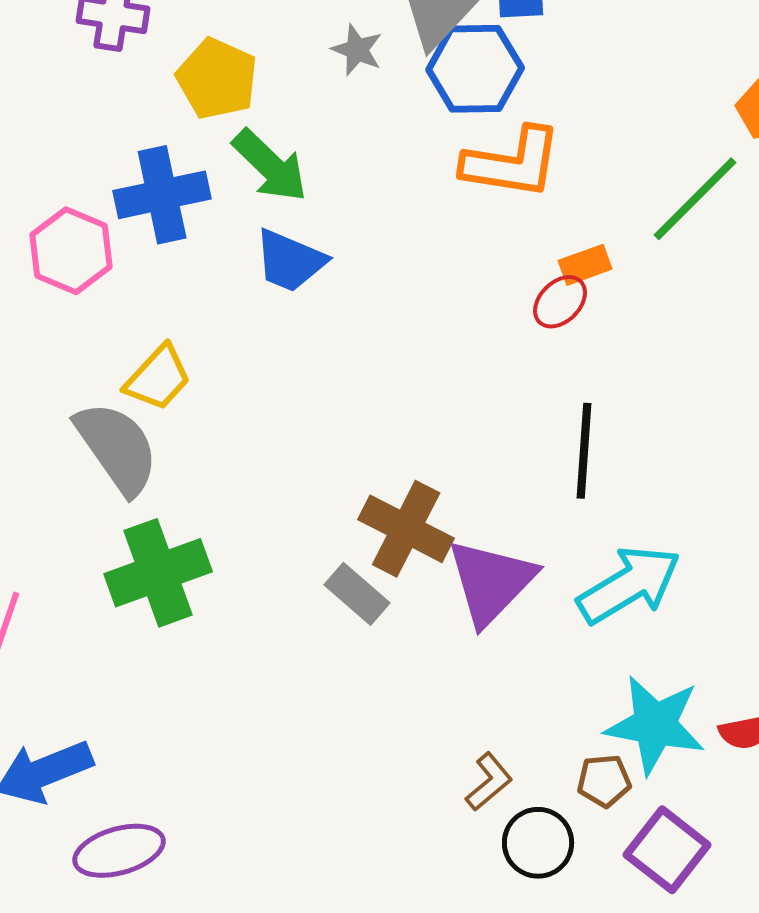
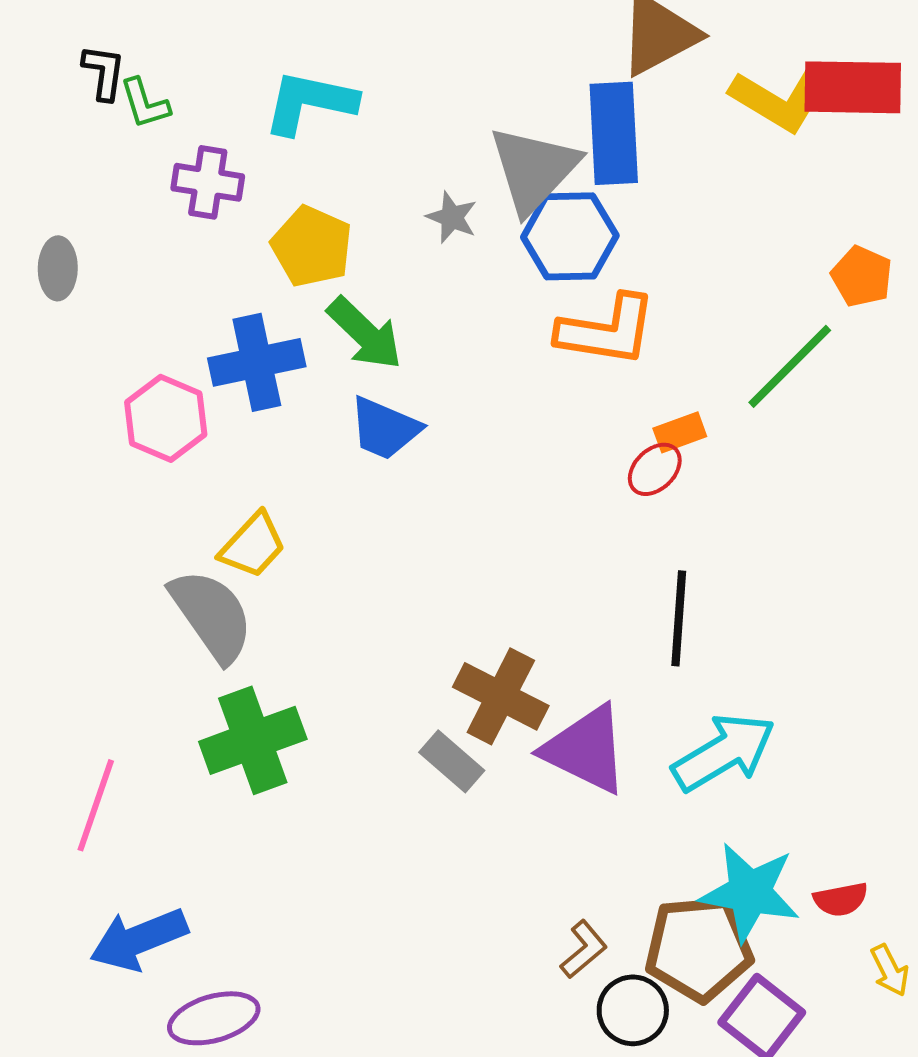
purple triangle: (491, 582) -> (586, 749), turned -48
brown pentagon: (604, 781) -> (699, 948), size x2.0

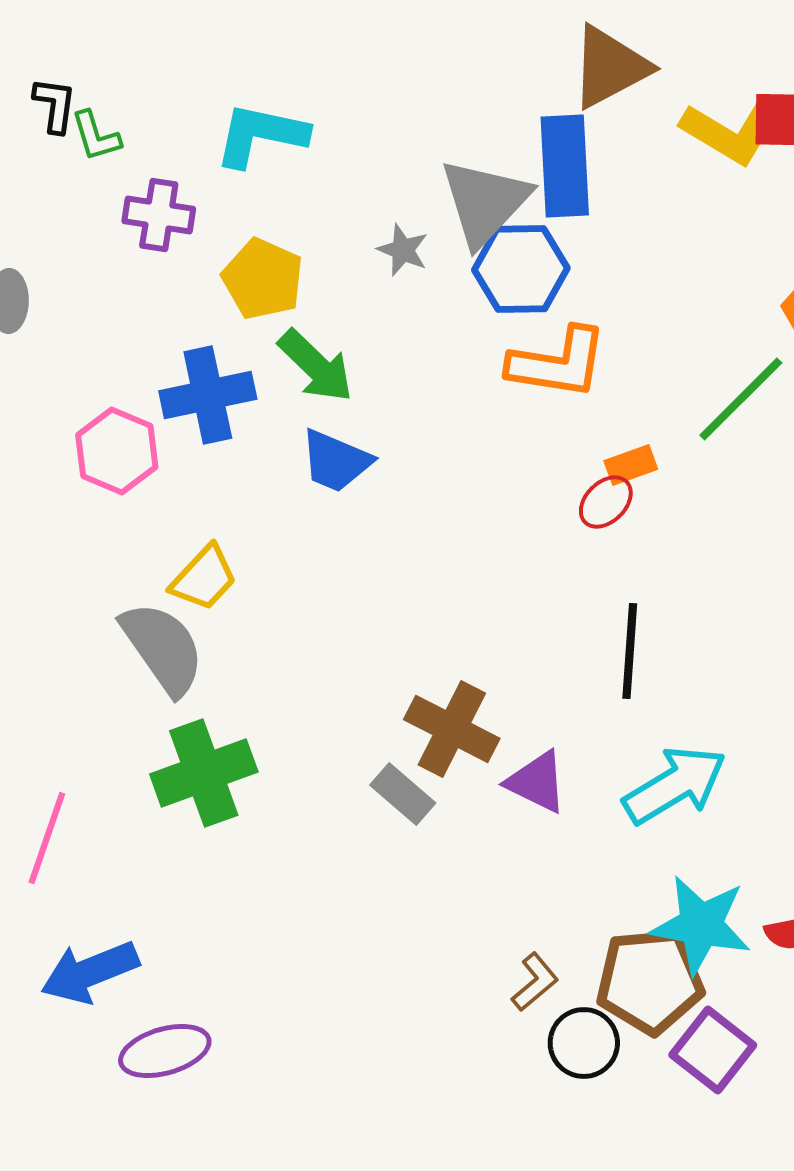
purple triangle: (586, 749) -> (537, 782), size x0.7

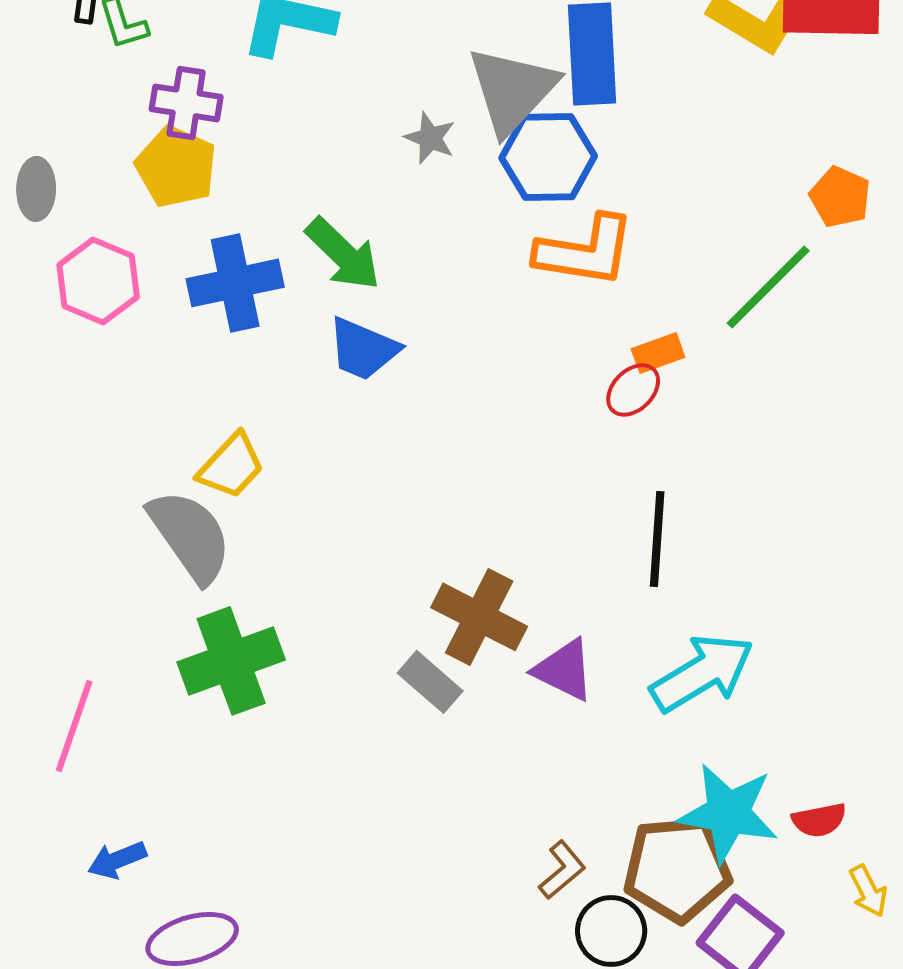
yellow pentagon: (263, 279) -> (176, 167), moved
pink hexagon: (117, 451) -> (98, 281), moved
blue arrow: (90, 972) -> (117, 860), size x0.6

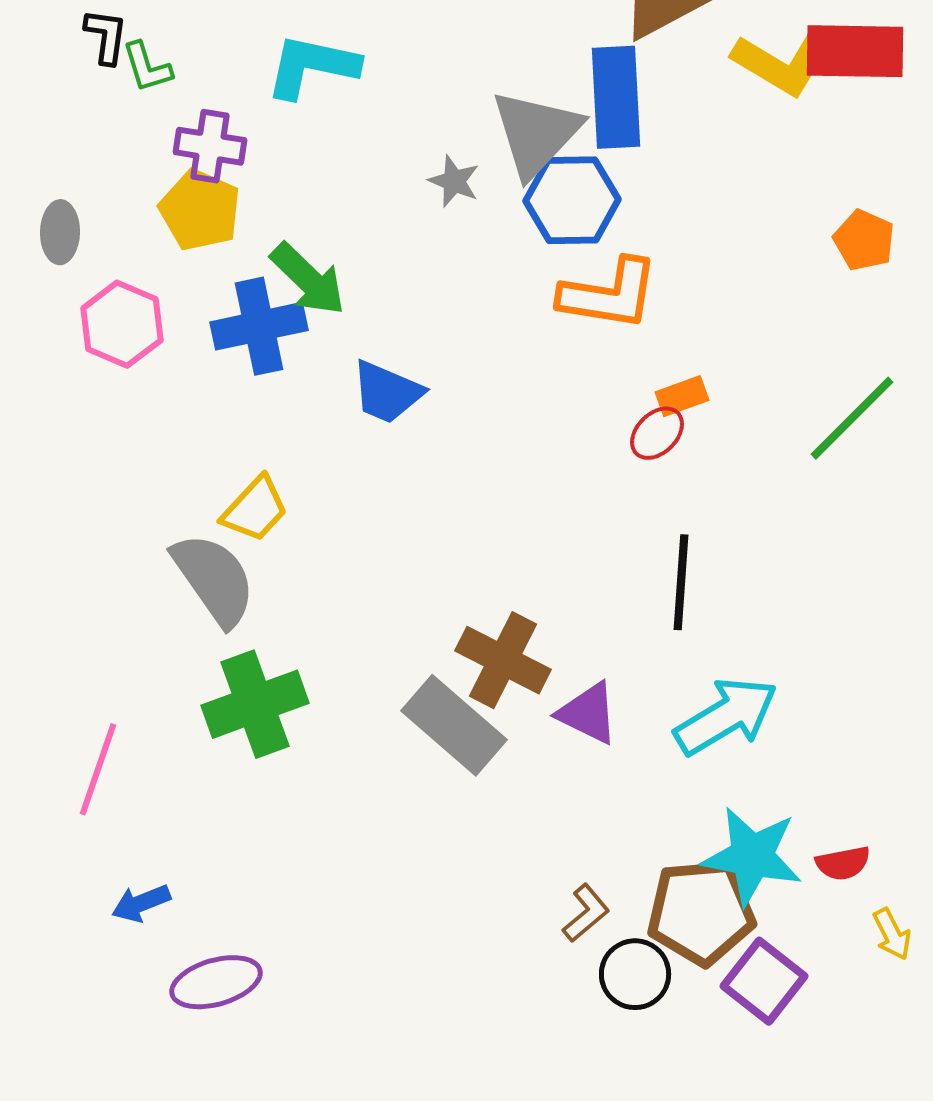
green arrow: (343, 254) -> (308, 279), moved
green line: (768, 287) -> (852, 418), moved
gray rectangle: (430, 682) -> (454, 725), size x1.6

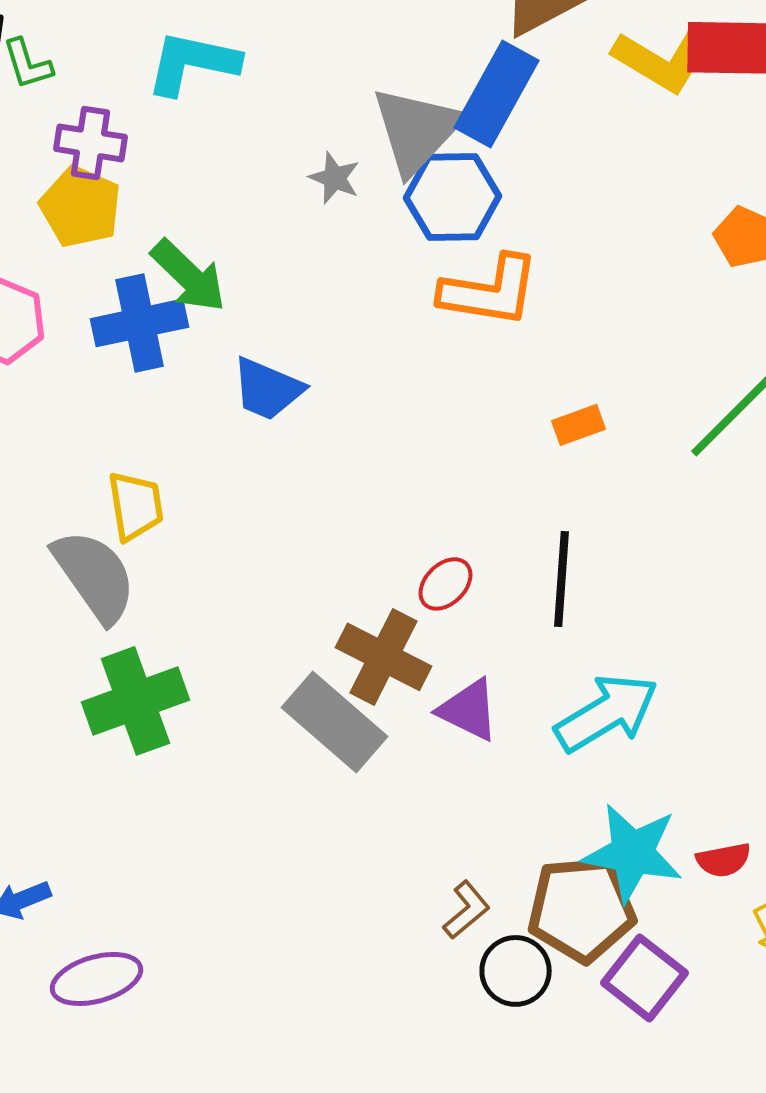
blue rectangle: (616, 97) -> (496, 94), turned 32
orange rectangle: (682, 396) -> (578, 425), moved
red ellipse: (657, 433) -> (446, 584), moved
yellow trapezoid: (255, 509) -> (136, 506), turned -52

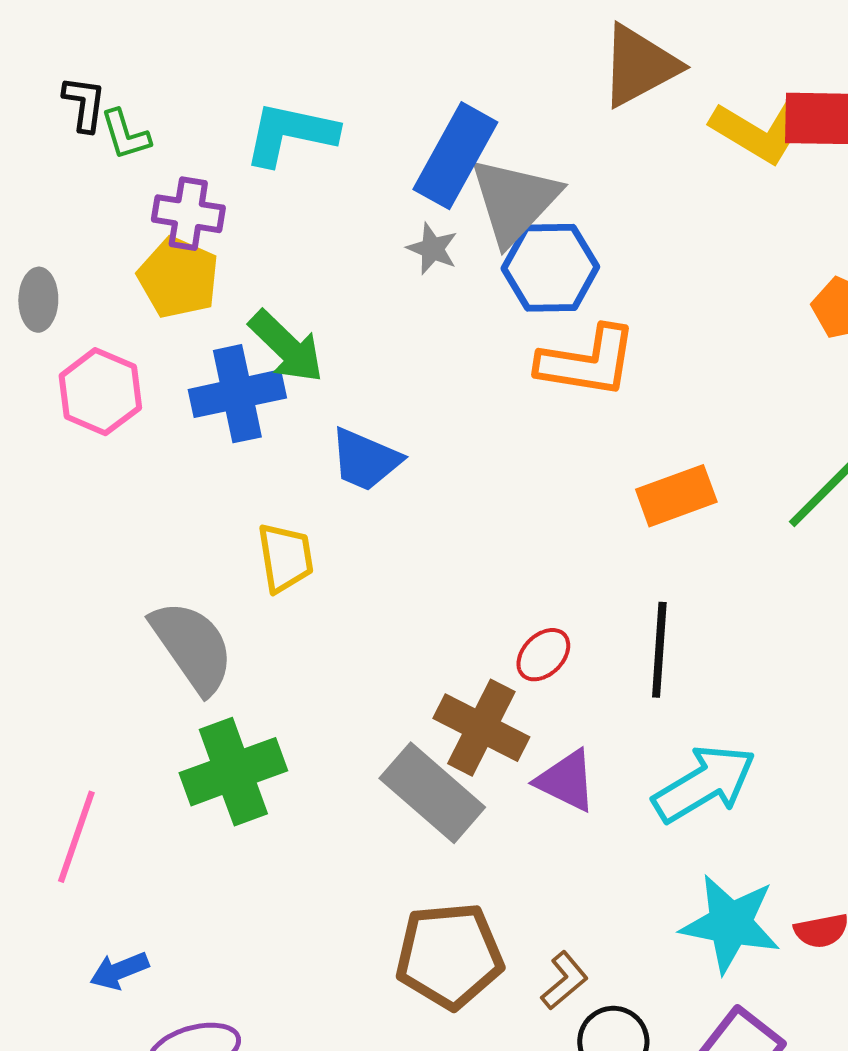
blue rectangle: (496, 94) -> (455, 156), moved
orange rectangle: (578, 425) -> (676, 496), size x1.5
yellow trapezoid: (136, 506) -> (285, 558), moved
brown pentagon: (582, 909) -> (449, 956), moved

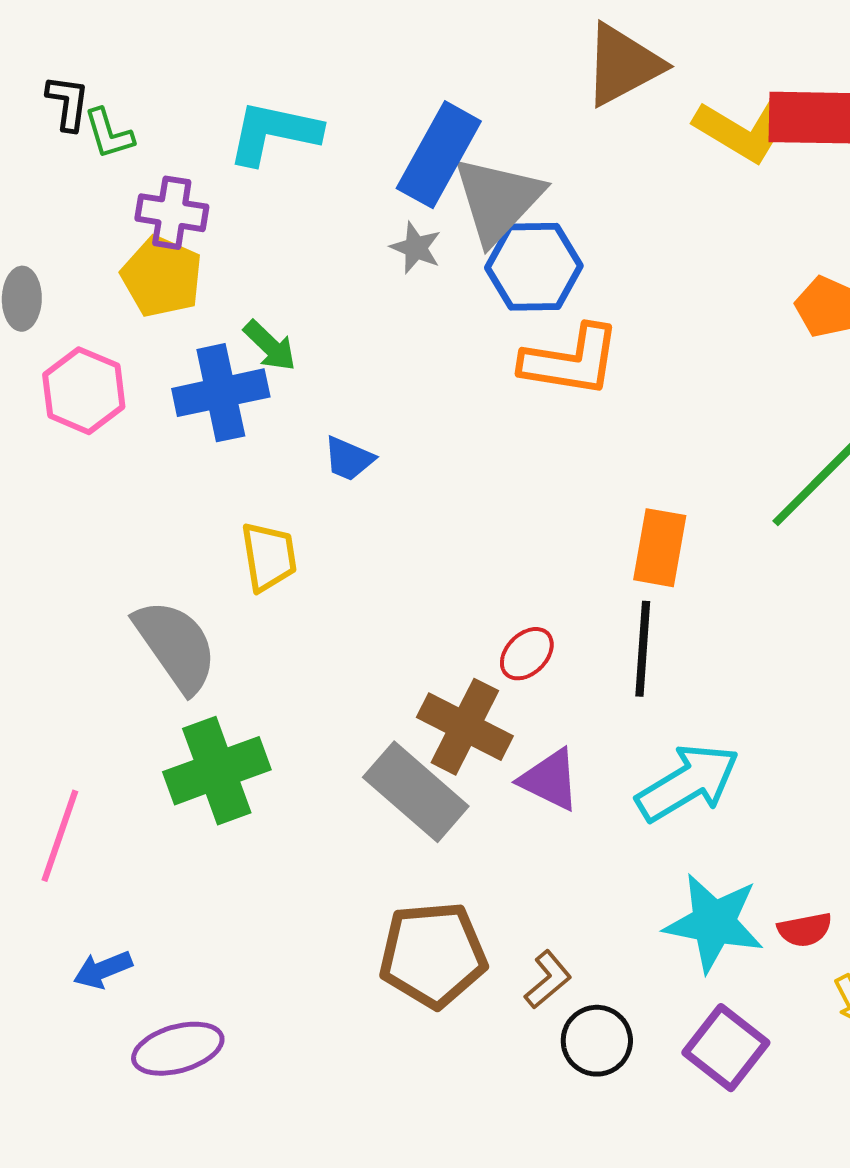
green arrow: (286, 347) -> (270, 346), size x0.7
blue trapezoid: (365, 460) -> (349, 459), size x0.7
orange rectangle: (676, 496) -> (660, 548), moved, turned -60

